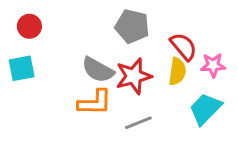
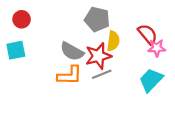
red semicircle: (184, 47) -> (148, 34), moved
yellow semicircle: (177, 71) -> (113, 41), moved
gray line: (138, 123) -> (102, 74), moved

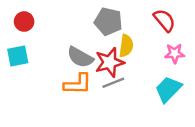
red semicircle: (148, 34) -> (164, 20), moved

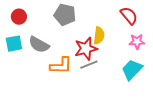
gray pentagon: (108, 22) -> (65, 15), moved
gray semicircle: (80, 57) -> (39, 45), moved

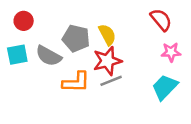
gray pentagon: (65, 15) -> (76, 38), moved
yellow semicircle: (99, 36) -> (107, 35), moved, turned -36

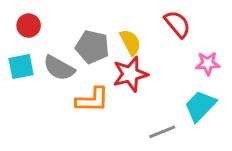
red semicircle: (161, 20) -> (177, 24), moved
gray line: (111, 81) -> (162, 132), moved

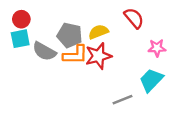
yellow semicircle: (130, 42) -> (98, 32), turned -84
cyan square: (21, 67) -> (20, 39), moved
orange L-shape: (92, 100) -> (75, 55), moved

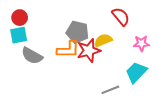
yellow semicircle: (98, 32) -> (103, 40), moved
gray pentagon: (70, 35) -> (77, 32), moved
gray semicircle: (44, 51) -> (32, 56), moved

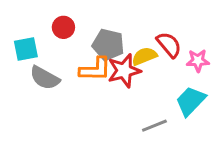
red semicircle: (121, 17) -> (169, 45), moved
red circle: (20, 18) -> (63, 27), moved

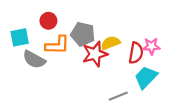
red semicircle: (169, 45) -> (136, 53), moved, turned 50
orange L-shape: (95, 69) -> (57, 45), moved

